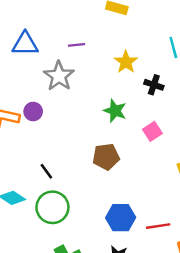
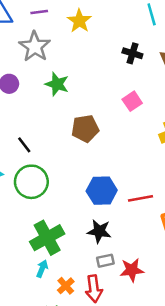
purple line: (77, 45) -> (39, 12), moved
yellow star: (126, 62) -> (79, 21), moved
green star: (115, 111) -> (57, 84), moved

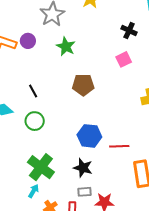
pink square: (132, 101) -> (124, 59), moved
green circle: (31, 182) -> (35, 121), size x0.7
green cross: (47, 238) -> (41, 167), turned -32

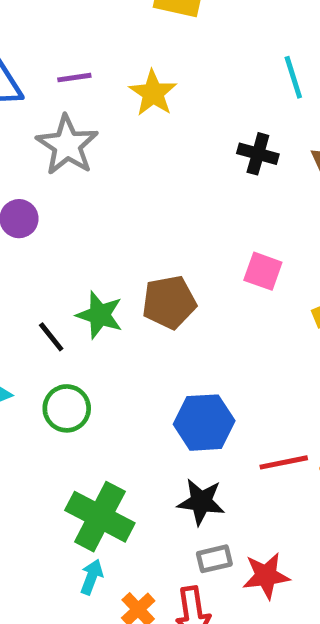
green star: (66, 47) -> (100, 315), moved
pink square: (124, 59) -> (263, 271), moved, turned -35
red line: (119, 146) -> (284, 462), moved

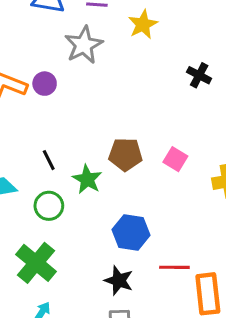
pink square: (263, 271) -> (175, 159), moved
green star: (100, 315) -> (87, 179), moved
green cross: (100, 517) -> (36, 263), moved

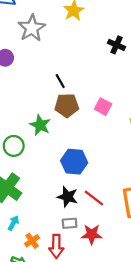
black line: (49, 160) -> (60, 81), moved
red line: (174, 267) -> (94, 198), moved, turned 40

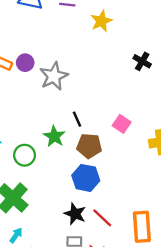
gray star: (32, 28) -> (54, 76), moved
black line: (60, 81) -> (77, 119), moved
brown pentagon: (67, 105) -> (89, 146), moved

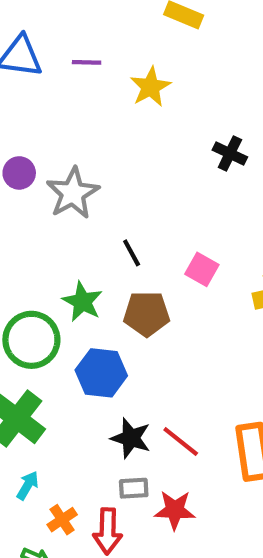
black line: (77, 119) -> (132, 253), moved
green circle: (25, 155) -> (31, 340), size x1.4
blue hexagon: (86, 178) -> (101, 373), moved

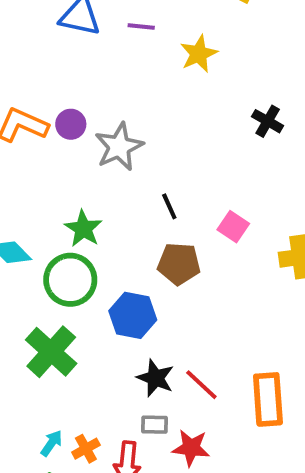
green star: (82, 302) -> (83, 229), moved
cyan arrow: (28, 485) -> (51, 443), moved

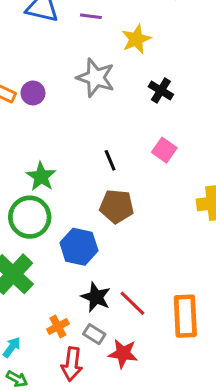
black cross: (268, 121) -> (161, 90), moved
gray star: (119, 147) -> (96, 78), moved, turned -30
pink square: (233, 227) -> (164, 150), moved
gray rectangle: (155, 425) -> (94, 334), turned 30
orange cross: (86, 449) -> (58, 327), moved

